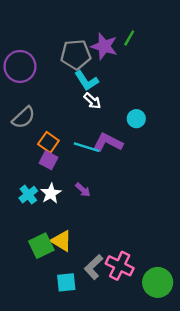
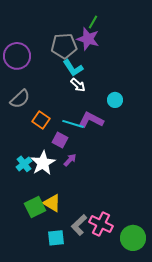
green line: (129, 38) -> (93, 22), moved
purple square: (48, 160) -> (60, 140), moved
purple arrow: (83, 190) -> (70, 160), turned -88
white star: (51, 193) -> (43, 163), size x1.4

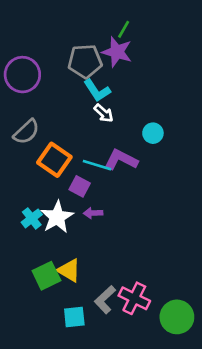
orange square: (41, 120) -> (54, 160), size x1.4
purple arrow: (70, 160) -> (93, 213), turned -136

